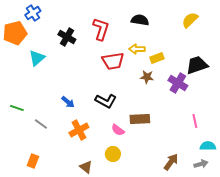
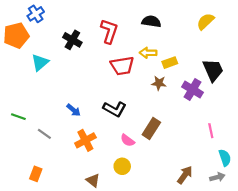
black trapezoid: (197, 65) -> (213, 70), turned 85
brown rectangle: (140, 119) -> (151, 128), turned -54
cyan semicircle: (208, 146) -> (225, 158), turned 70

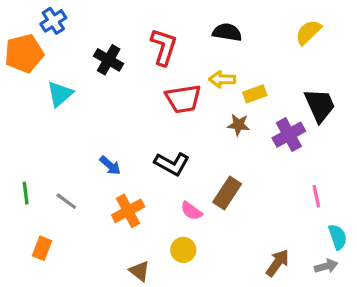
purple cross: (192, 90) -> (289, 135), turned 30
green line: (18, 117) -> (26, 193), moved, turned 64
orange rectangle: (36, 174) -> (42, 248), moved

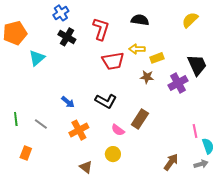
blue cross: (53, 21) -> (61, 13), moved
pink line: (316, 196) -> (195, 131), moved

